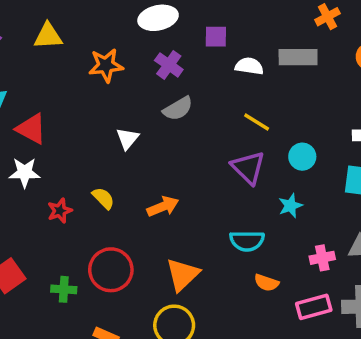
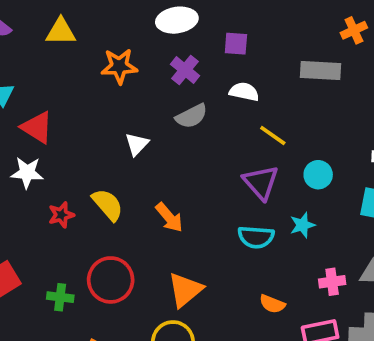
white semicircle: (249, 66) -> (244, 92), moved
yellow semicircle: (103, 198) -> (108, 205), size x1.4
orange arrow: (163, 207) -> (169, 217), turned 68
cyan semicircle: (247, 241) -> (256, 237), moved

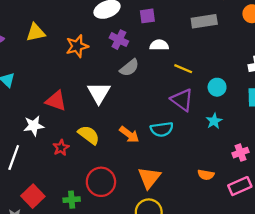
red triangle: (37, 127) -> (56, 101), moved
white triangle: (137, 144) -> (99, 93), size x1.5
cyan semicircle: (256, 237) -> (162, 129), moved

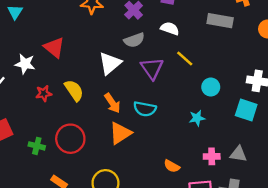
white triangle: (99, 93) -> (110, 63), moved
purple triangle: (182, 100) -> (152, 68), moved
orange triangle: (149, 178) -> (120, 133), moved

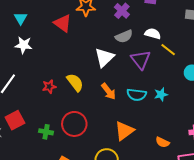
white semicircle: (170, 28) -> (153, 34), moved
red triangle: (54, 47) -> (63, 23), moved
white star: (25, 64) -> (24, 45), moved
cyan star: (197, 118) -> (161, 94), moved
orange triangle: (120, 133) -> (124, 131), moved

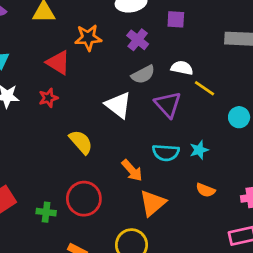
white triangle: (104, 57) -> (118, 105), turned -35
red star: (49, 87) -> (48, 98), moved
orange arrow: (109, 91) -> (132, 170), moved
orange semicircle: (162, 142) -> (206, 190), moved

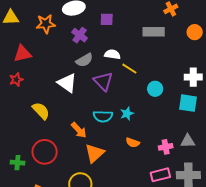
orange star: (88, 38) -> (46, 24), moved
red triangle: (58, 62) -> (22, 54), turned -42

